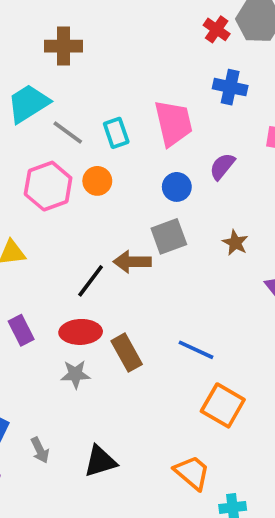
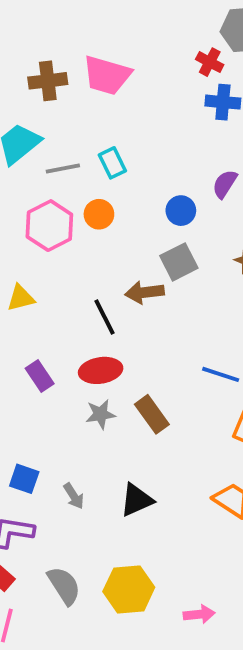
red cross: (217, 29) -> (210, 62), moved
pink trapezoid: (173, 123) -> (107, 75), moved, turned 126
gray line: (68, 132) -> (63, 168), turned -40
black line: (91, 281) -> (104, 317), turned -57
brown rectangle: (127, 353) -> (152, 414), moved

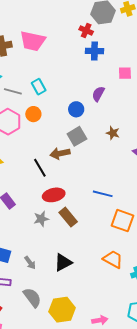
gray line: (63, 168) -> (13, 91), turned 30
red ellipse: (101, 370) -> (54, 195), moved
gray semicircle: (64, 586) -> (32, 298), moved

